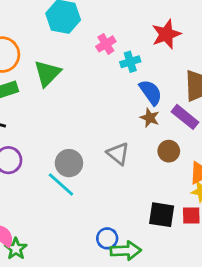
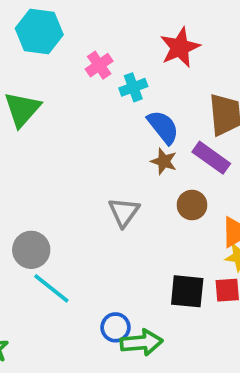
gray triangle: (118, 154) -> (124, 212), turned 30
gray circle: (69, 163) -> (31, 250), moved
cyan line: (61, 184) -> (51, 288), moved

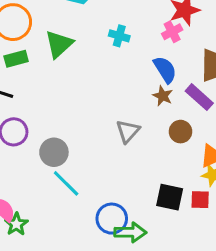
pink cross: (99, 65) -> (172, 32), moved
cyan cross: (133, 87) -> (119, 36), moved, turned 30
blue circle: (115, 327) -> (112, 219), size x1.4

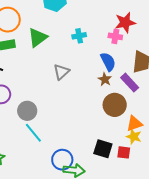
pink cross: (172, 32) -> (115, 36), turned 32
cyan cross: (119, 36) -> (79, 36), turned -32
gray triangle: (128, 131) -> (61, 72), moved
brown circle: (181, 132) -> (115, 105), size x1.5

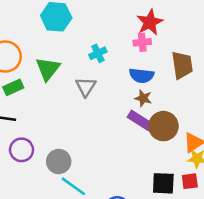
blue semicircle: (108, 62) -> (142, 76), turned 138
gray triangle: (61, 72) -> (86, 87), moved
purple rectangle: (130, 83) -> (140, 120), moved

